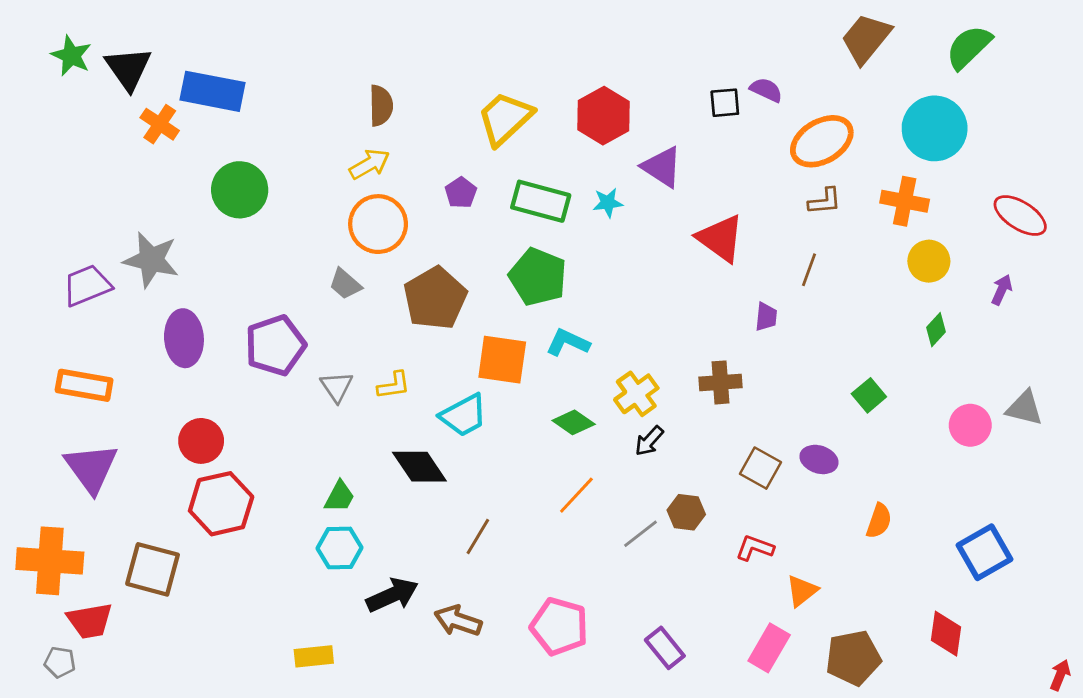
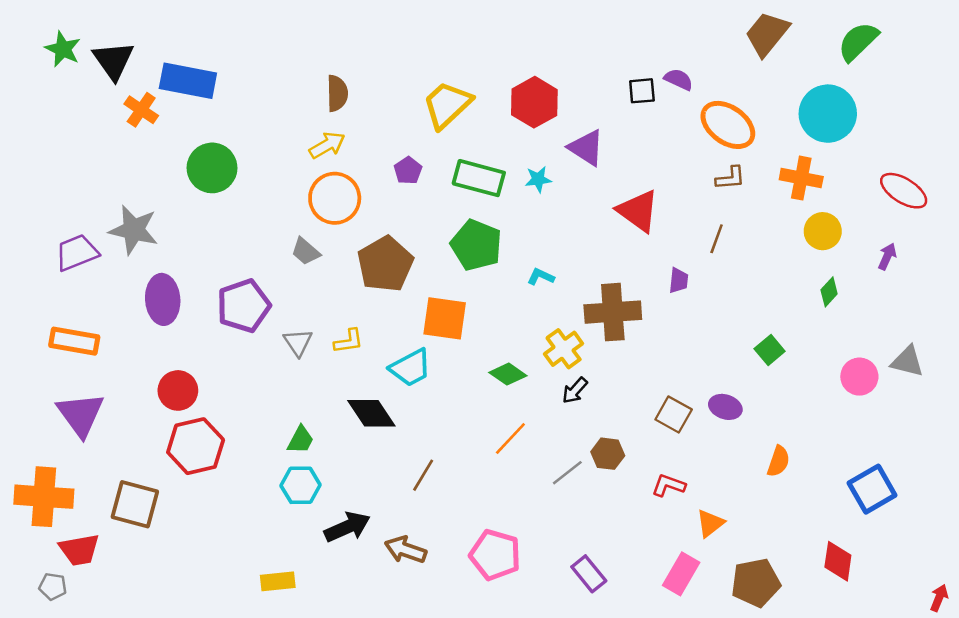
orange ellipse: (822, 141) -> (728, 125), turned 66
cyan L-shape: (568, 342) -> (541, 277), moved, size x0.7
brown cross: (721, 382) -> (613, 312), moved, size x1.5

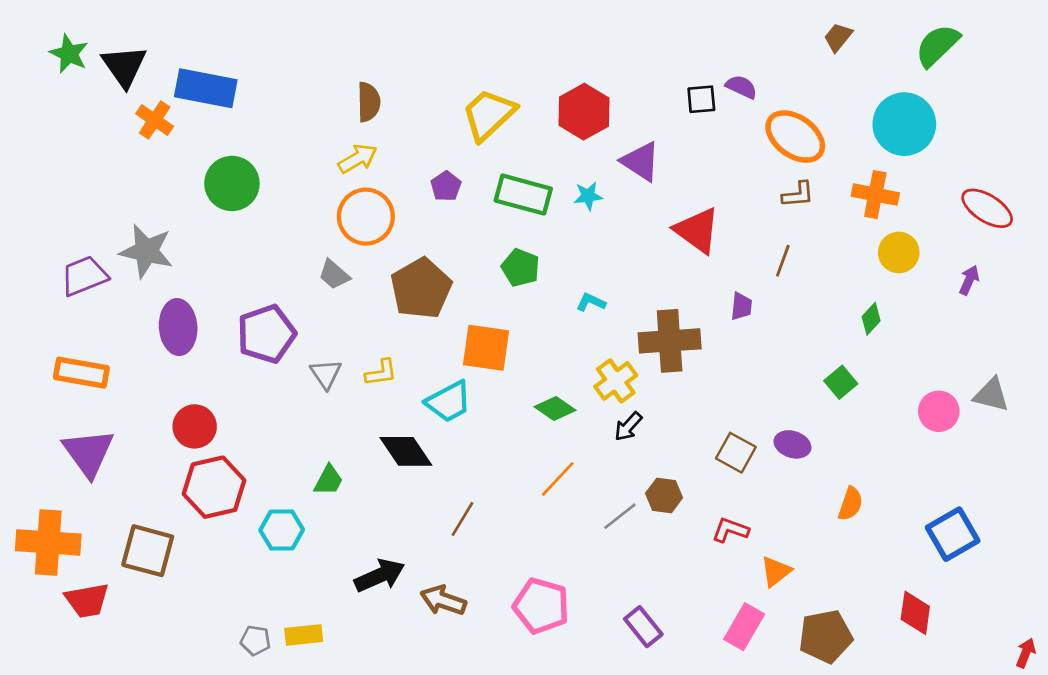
brown trapezoid: (767, 34) -> (838, 37), size x0.6
green pentagon: (476, 245) -> (520, 268), size x0.7
green diamond: (829, 292) -> (871, 319), moved
cyan hexagon: (301, 485) -> (282, 530), moved
gray pentagon: (53, 586) -> (255, 640), moved

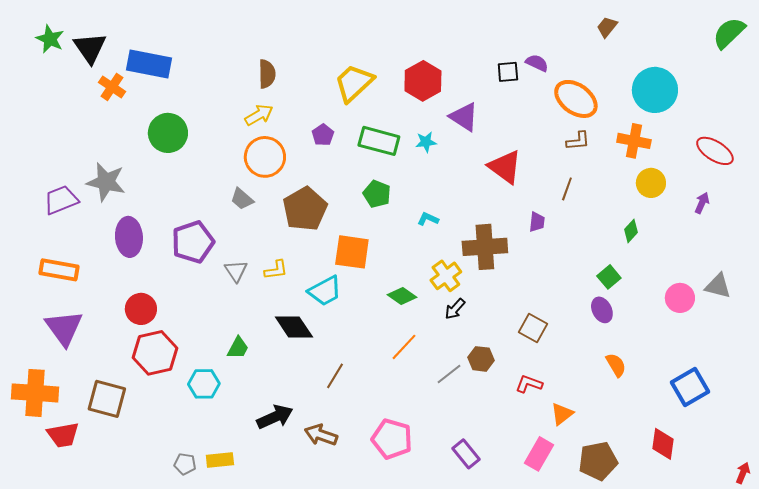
green semicircle: (937, 45) -> (729, 33), moved
purple ellipse: (792, 444) -> (602, 310), moved, turned 45
orange semicircle: (850, 504) -> (616, 365), turned -50

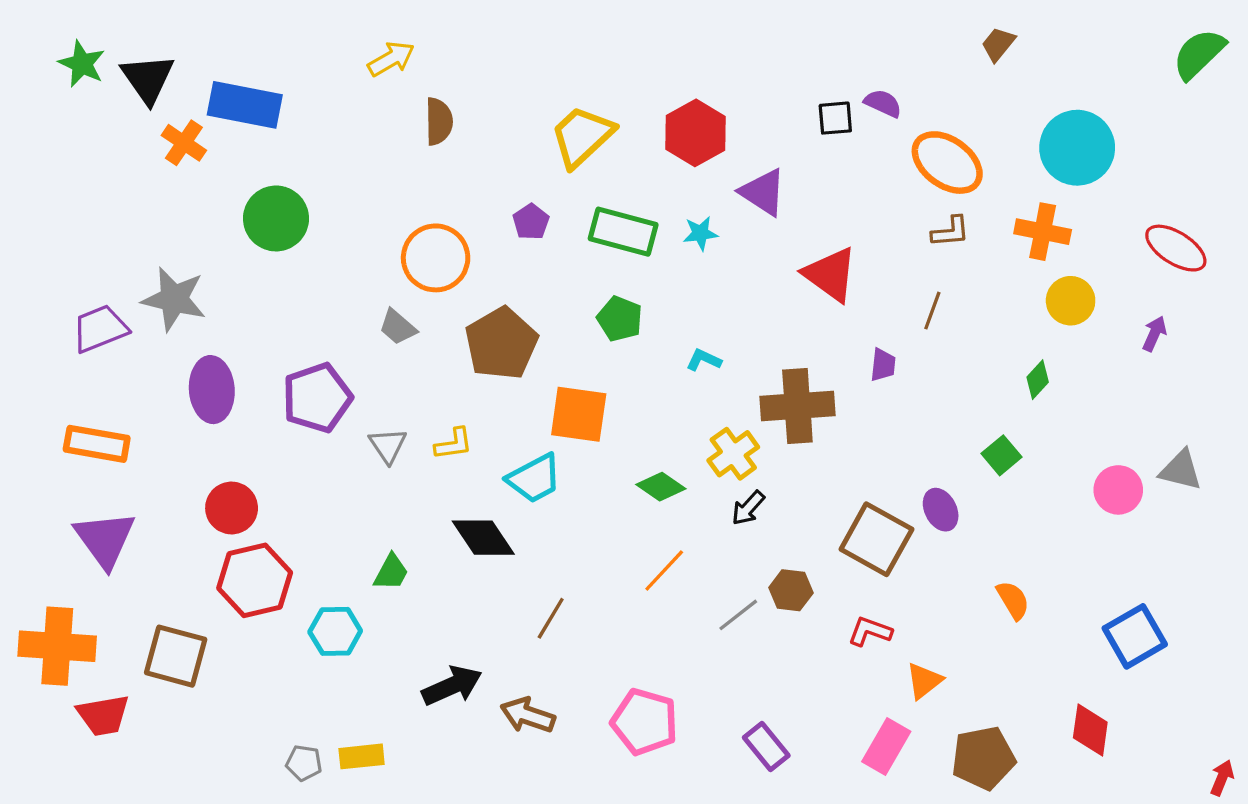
yellow arrow: (259, 115) -> (391, 59), moved
purple ellipse: (602, 310) -> (941, 510), moved
brown square: (533, 328) -> (876, 539), size x1.5

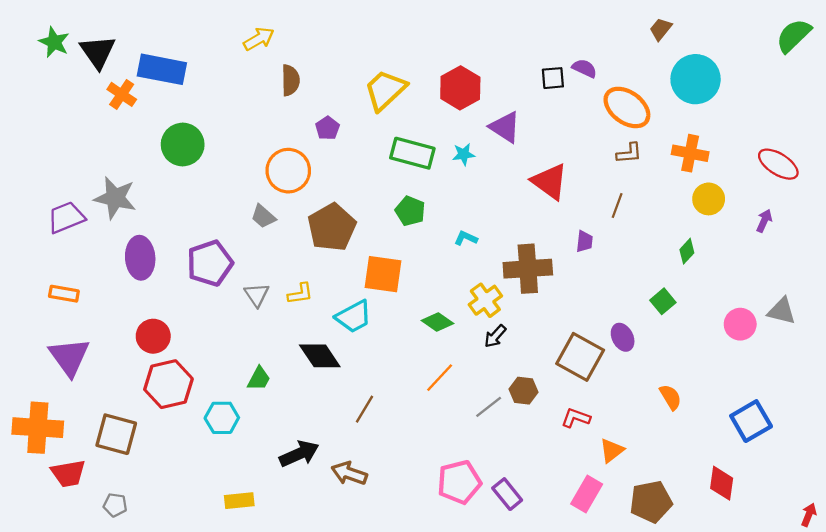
cyan circle: (1077, 148) -> (696, 79), moved
purple pentagon: (531, 222) -> (327, 128), moved
orange rectangle: (97, 444) -> (64, 294), size x0.7
pink pentagon: (644, 722) -> (459, 482), moved, turned -30
gray pentagon: (304, 763) -> (115, 505), moved

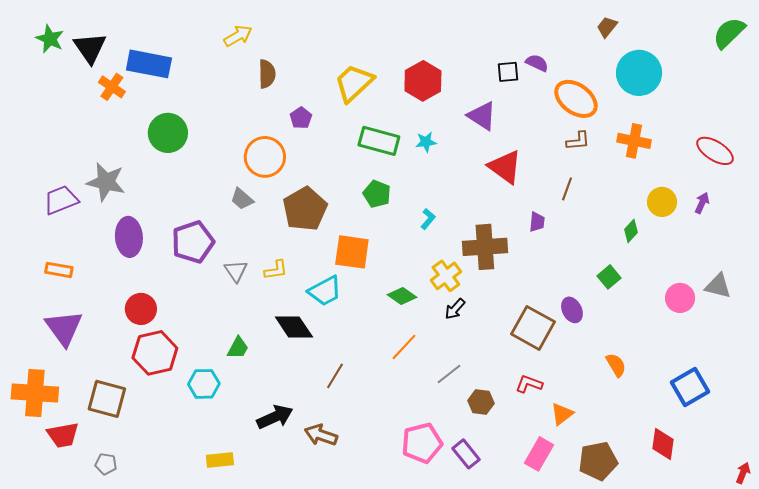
purple triangle: (505, 127) -> (482, 116), moved
yellow circle: (709, 199) -> (662, 202), moved
cyan L-shape: (466, 238) -> (428, 219), turned 105
brown hexagon: (523, 391) -> (481, 402), moved

